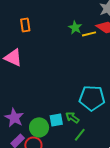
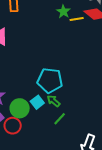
cyan pentagon: (92, 98) -> (50, 80), moved
cyan square: (56, 120) -> (37, 102), turned -32

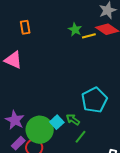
cyan pentagon: (50, 80) -> (94, 100), moved, turned -30
green circle: (20, 108) -> (40, 130), size x1.4

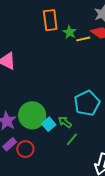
orange rectangle: (25, 27) -> (50, 20), moved, size x1.5
green circle: (40, 130) -> (32, 115), moved

